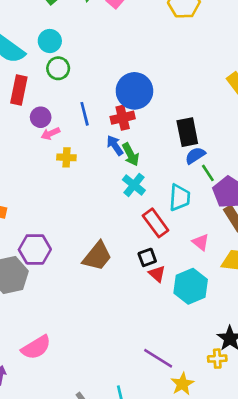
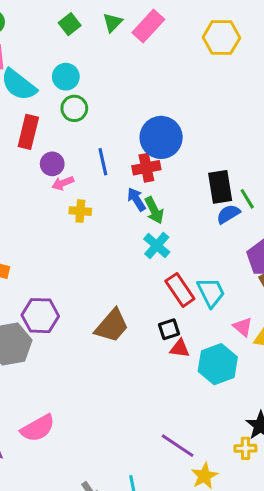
green line: (208, 173) -> (247, 199), moved
cyan trapezoid: (180, 197) -> (211, 292), moved, turned -32
pink triangle: (201, 242) -> (243, 327), moved
red triangle: (157, 274) -> (180, 348), turned -36

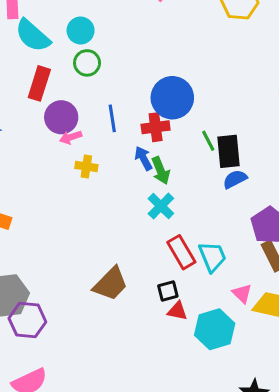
purple circle: (52, 164) -> (61, 117), size x1.4
green line: (247, 199) -> (208, 141), moved
purple hexagon: (40, 316) -> (27, 320), moved

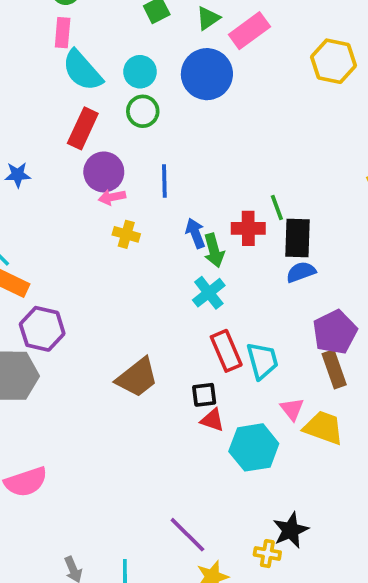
blue circle: (172, 98) -> (207, 74), moved
red cross: (156, 127) -> (248, 228), moved
green line: (208, 141) -> (277, 208), moved
purple hexagon: (27, 320) -> (42, 329), moved

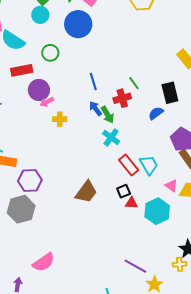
cyan circle: (140, 72) -> (40, 15), moved
red rectangle: (83, 128) -> (22, 70), turned 70
blue line: (164, 181) -> (93, 81), moved
black rectangle: (298, 238) -> (170, 93), moved

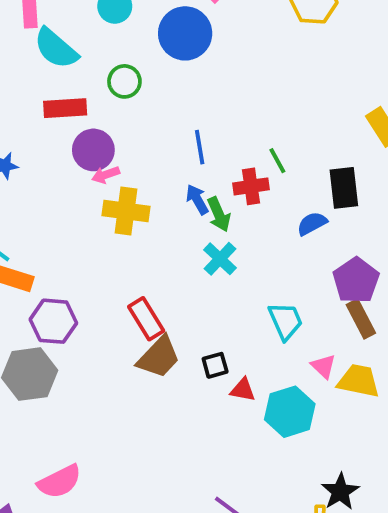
yellow cross: (60, 119) -> (126, 211), size x1.6
red rectangle: (129, 165) -> (146, 319), moved
black square: (124, 191) -> (215, 365), moved

